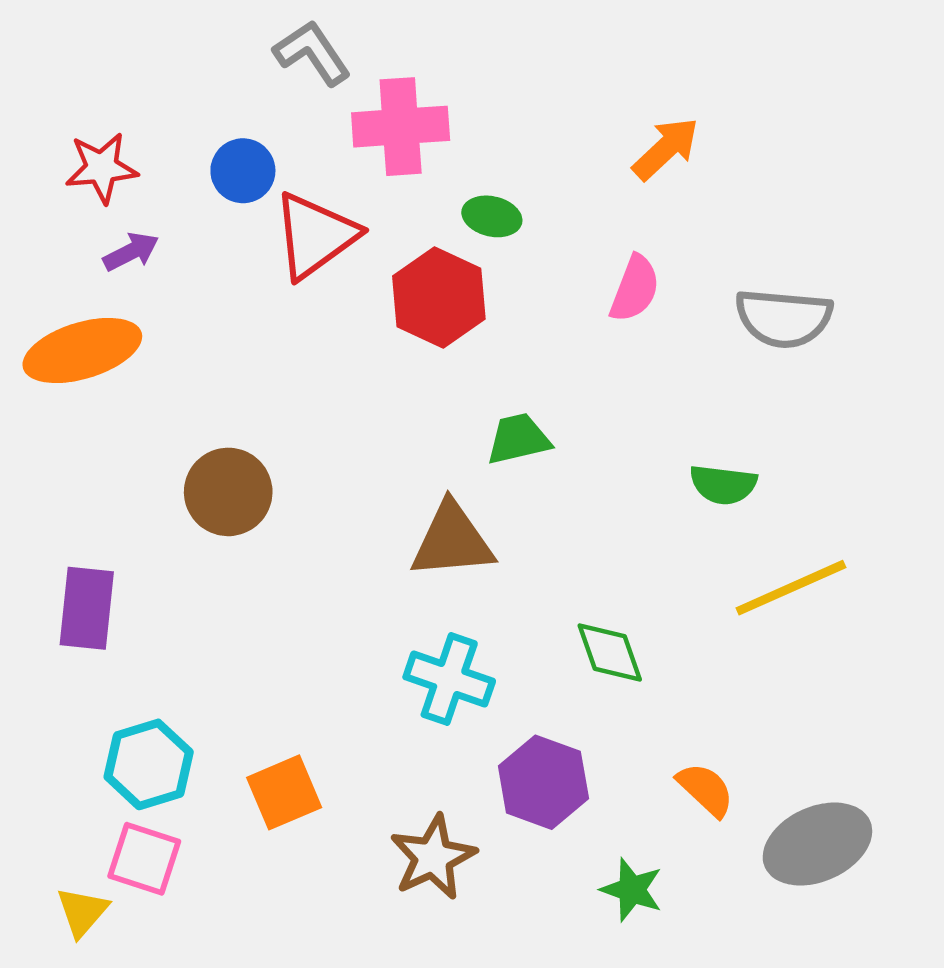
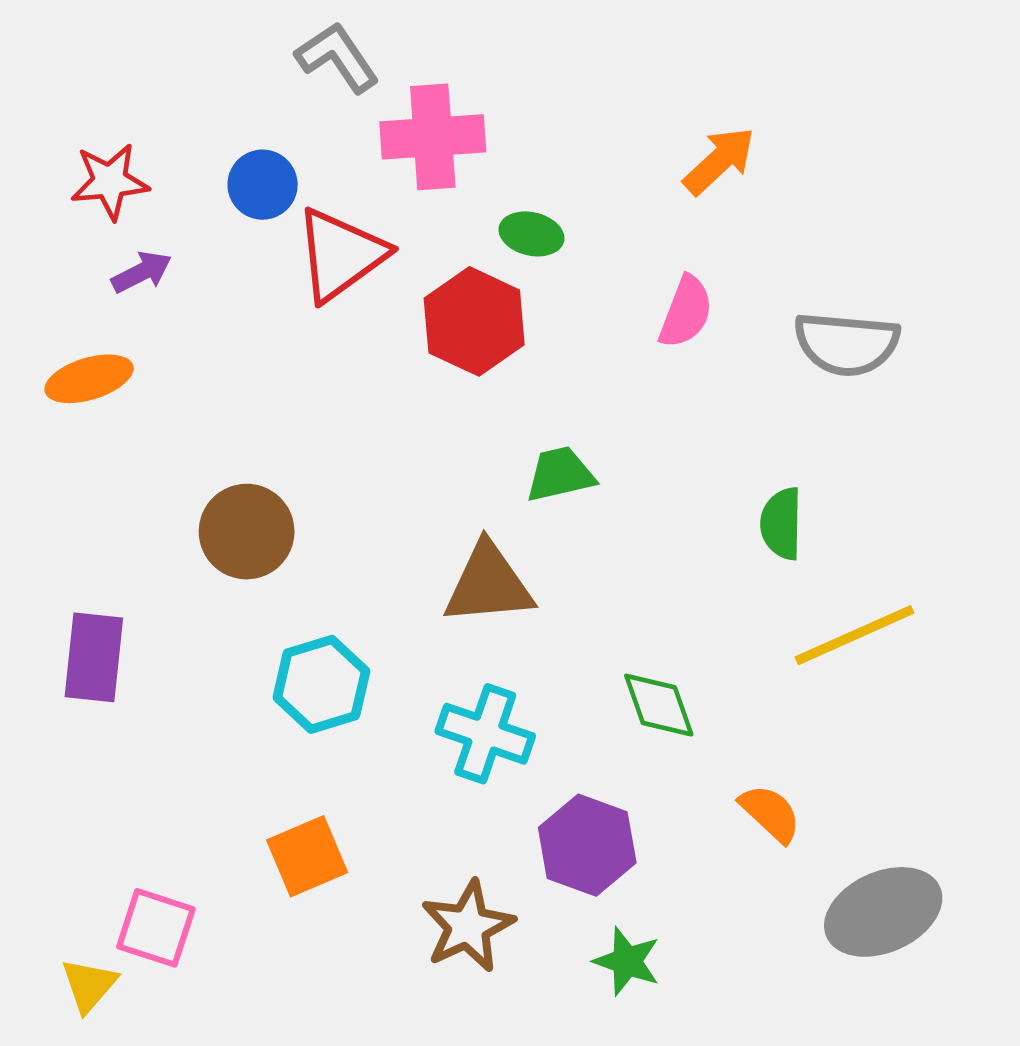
orange ellipse: (82, 350) -> (89, 379), size x0.7
green semicircle: (723, 485) -> (781, 524), turned 84
cyan hexagon: (149, 764) -> (321, 684), moved
orange semicircle: (706, 790) -> (770, 813), moved
green star: (632, 890) -> (627, 961), moved

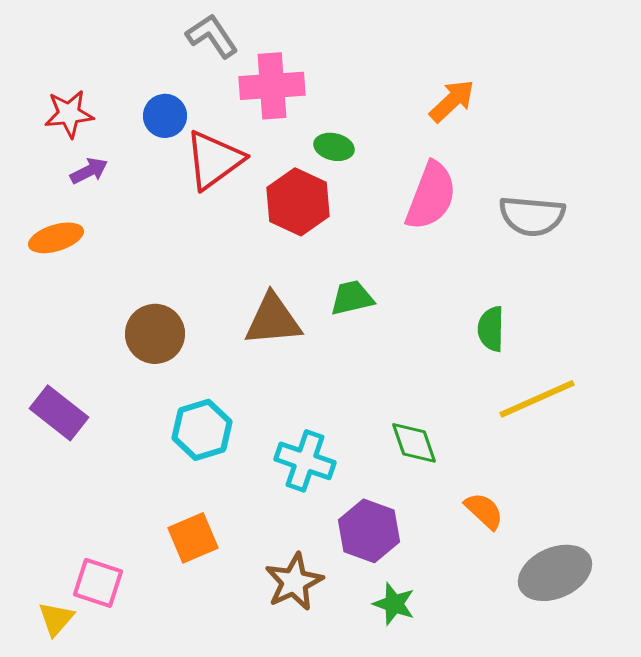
pink semicircle: (686, 312) -> (431, 196), size x1.5
brown triangle: (489, 584) -> (273, 320), moved
purple rectangle: (94, 657) -> (59, 413), turned -58

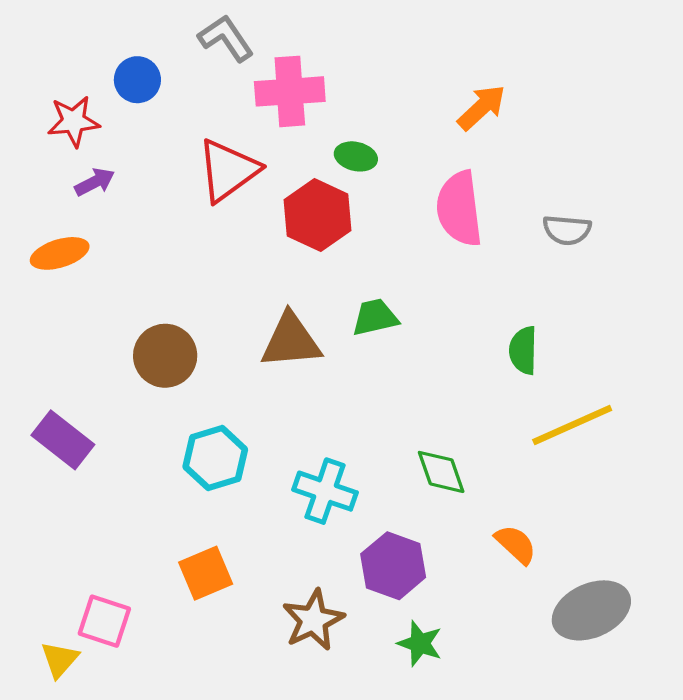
blue circle: (165, 116) -> (137, 80), moved
pink semicircle: (431, 196) -> (459, 209), turned 152
gray semicircle: (532, 216) -> (567, 230), size x0.7

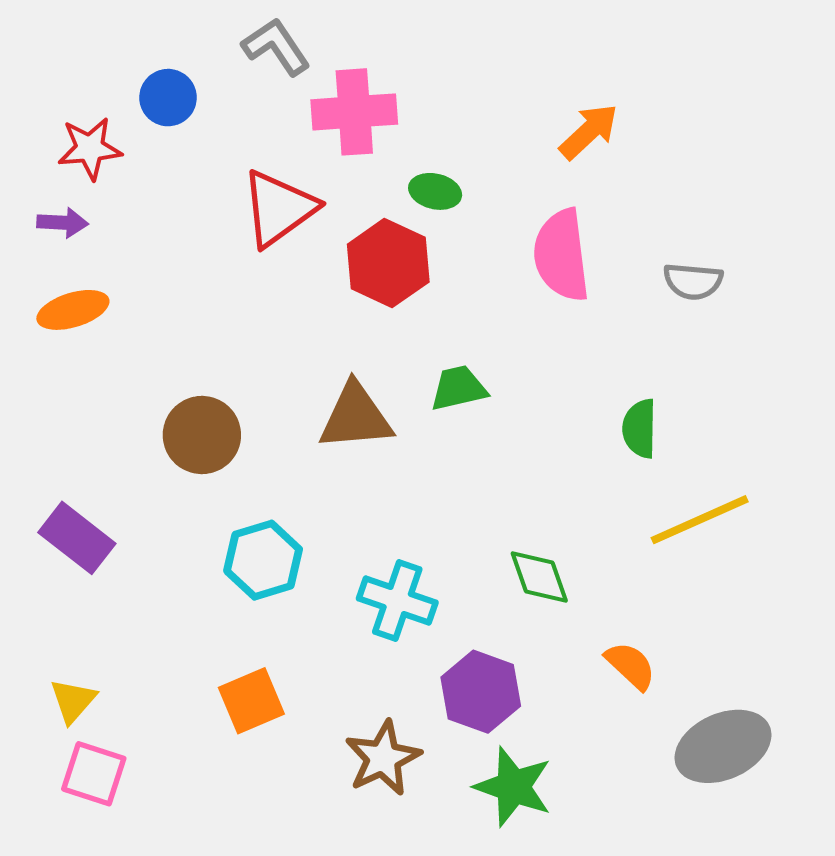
purple arrow: (95, 182) -> (62, 223), moved, turned 30
pink square: (104, 621) -> (94, 774), moved
green star: (420, 643) -> (513, 787), size x1.4
yellow triangle: (60, 659) -> (73, 701), moved

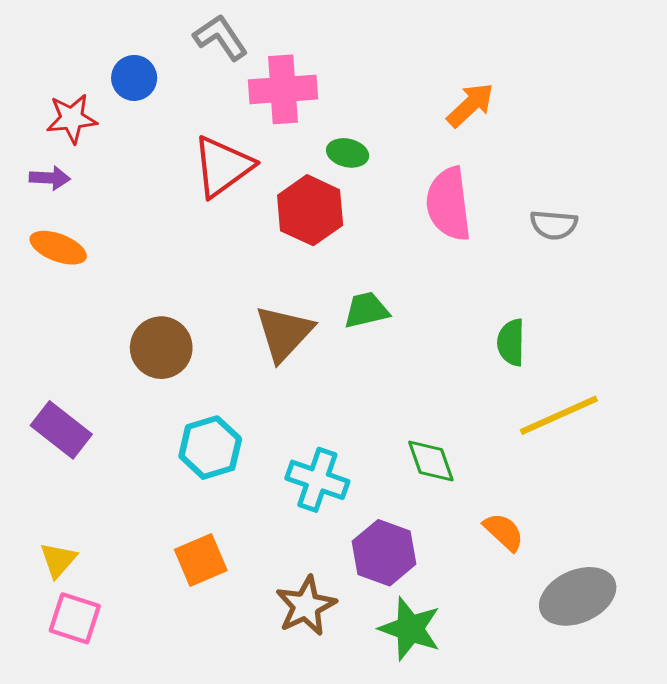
orange ellipse: (73, 310) -> (58, 248), turned 38
brown triangle: (356, 417) -> (284, 333), turned -42

